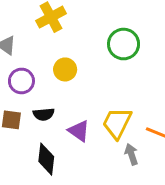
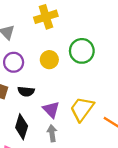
green circle: (124, 44) -> (82, 51), moved
gray arrow: (131, 154) -> (52, 133), moved

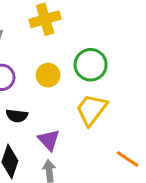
yellow trapezoid: (82, 109) -> (91, 110), moved

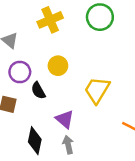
green circle: (91, 65) -> (100, 17), moved
black semicircle: (17, 116) -> (38, 91), moved, turned 60

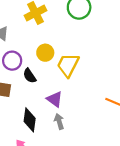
yellow trapezoid: (97, 90) -> (68, 65), moved

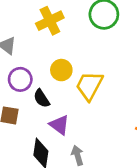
purple triangle: (55, 99) -> (59, 125), moved

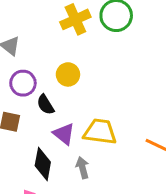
yellow cross: (50, 21) -> (75, 19), moved
yellow trapezoid: (89, 86) -> (100, 132), moved, turned 68

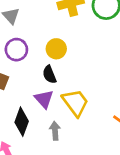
black semicircle: (45, 105) -> (49, 74), moved
yellow trapezoid: (100, 132) -> (75, 103), turned 36

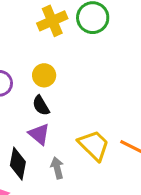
yellow trapezoid: (75, 103) -> (94, 145), moved

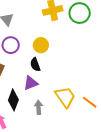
purple triangle: (39, 134) -> (31, 83), turned 49

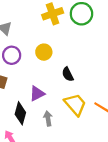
black semicircle: (35, 65) -> (68, 74), moved

